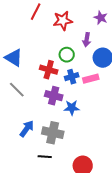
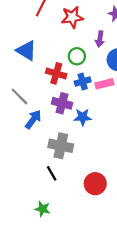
blue triangle: (14, 58) -> (26, 51), moved
blue arrow: (27, 129) -> (33, 119), moved
black line: (45, 157) -> (52, 173), turned 56

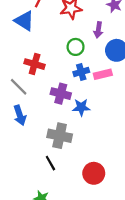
blue triangle: (26, 51) -> (24, 21), moved
red cross: (56, 73) -> (35, 64), moved
blue arrow: (33, 119) -> (20, 115), moved, turned 126

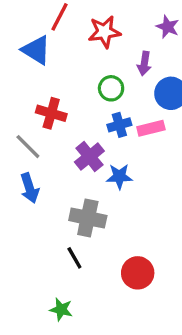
purple cross: (61, 94) -> (89, 156), turned 36

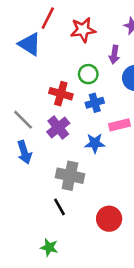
red cross: (51, 113) -> (61, 94), moved
pink rectangle: (151, 128) -> (119, 125), moved
purple cross: (89, 156) -> (58, 128), moved

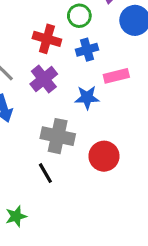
red circle: (109, 219) -> (104, 156), moved
green star: (49, 247) -> (16, 216), moved, turned -30

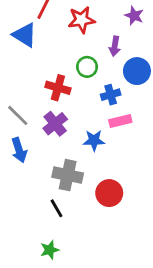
blue cross: (87, 50) -> (111, 95), moved
green star: (16, 216) -> (50, 250), moved

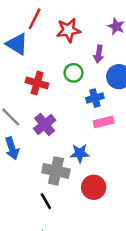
red cross: (58, 88) -> (37, 83), moved
blue star: (94, 140) -> (80, 153), moved

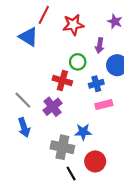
red cross: (37, 83) -> (62, 80), moved
black line: (46, 201) -> (71, 173), moved

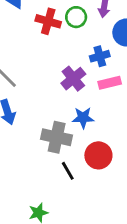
green circle: (78, 62) -> (76, 17), moved
red cross: (62, 80) -> (48, 21), moved
purple cross: (53, 107) -> (73, 79), moved

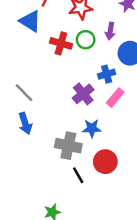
pink rectangle: (110, 83) -> (115, 98), turned -36

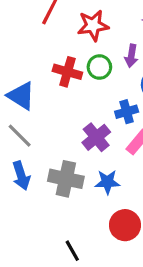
blue triangle: (30, 21) -> (21, 96), moved
gray cross: (68, 146) -> (66, 179), moved
black line: (78, 175) -> (72, 251), moved

